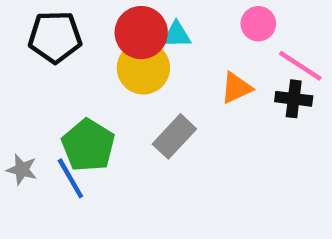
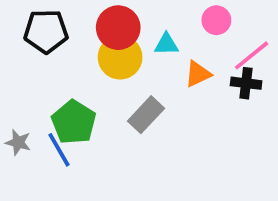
cyan triangle: (177, 35) -> (166, 44), moved
pink line: (300, 66) -> (252, 55), turned -72

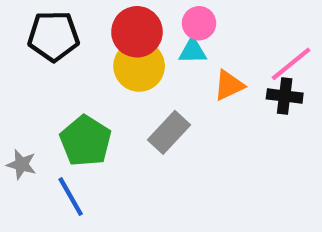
pink circle: (216, 20) -> (199, 23), moved
blue line: (59, 150) -> (71, 197), moved

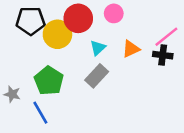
cyan triangle: (193, 51) -> (98, 48), moved, turned -42
yellow circle: (139, 66) -> (57, 34), moved

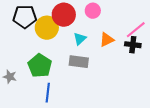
gray rectangle: (97, 76) -> (79, 62), turned 54
blue line: (40, 113) -> (48, 93), moved, turned 36

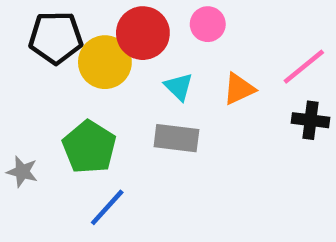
cyan triangle: (80, 39) -> (179, 87), turned -32
black cross: (133, 45) -> (310, 120), moved
blue line: (48, 93) -> (107, 207), turned 36

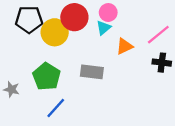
cyan triangle: (179, 87) -> (104, 28), moved, turned 35

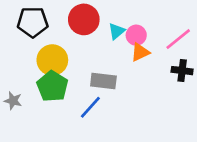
pink circle: (108, 13) -> (136, 35), moved
yellow circle: (55, 32) -> (52, 60), moved
blue line: (56, 108) -> (90, 107), moved

